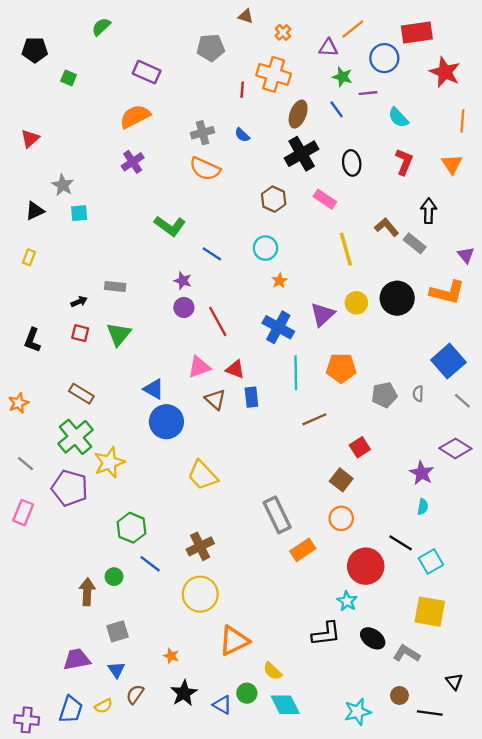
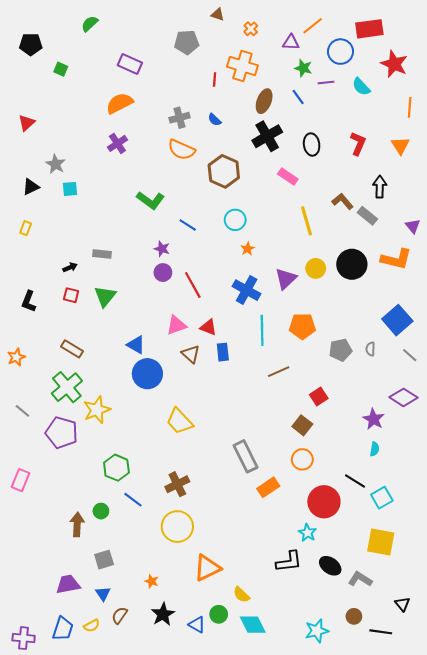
cyan semicircle: (398, 118) -> (361, 87), moved
brown hexagon: (274, 199) -> (224, 171), moved, size x1.4
pink rectangle: (23, 513) -> (20, 480), moved

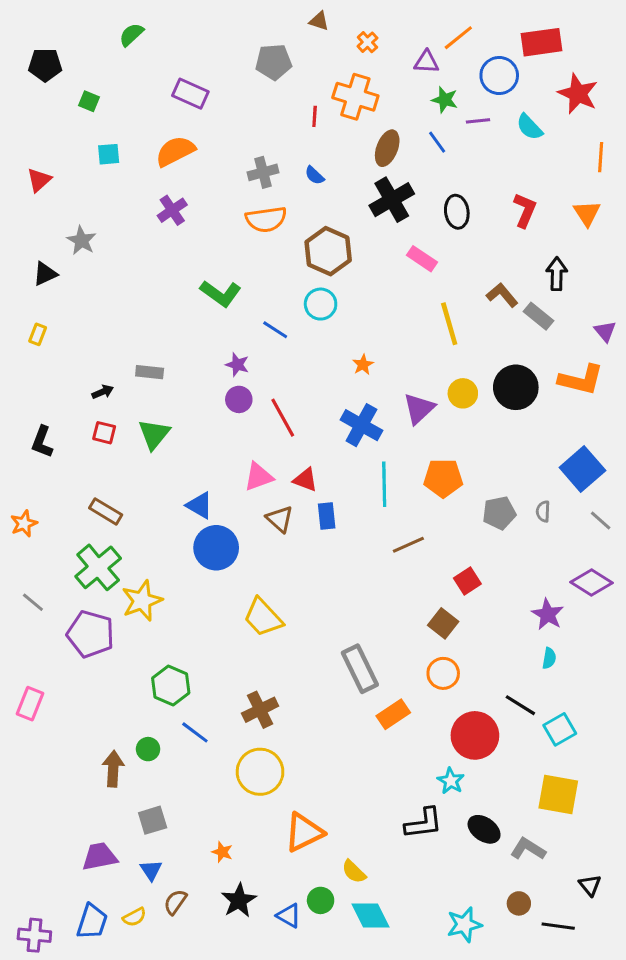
orange semicircle: (181, 150) -> (266, 219), turned -32
cyan square: (70, 189) -> (109, 154), moved
cyan circle: (235, 220) -> (321, 304), moved

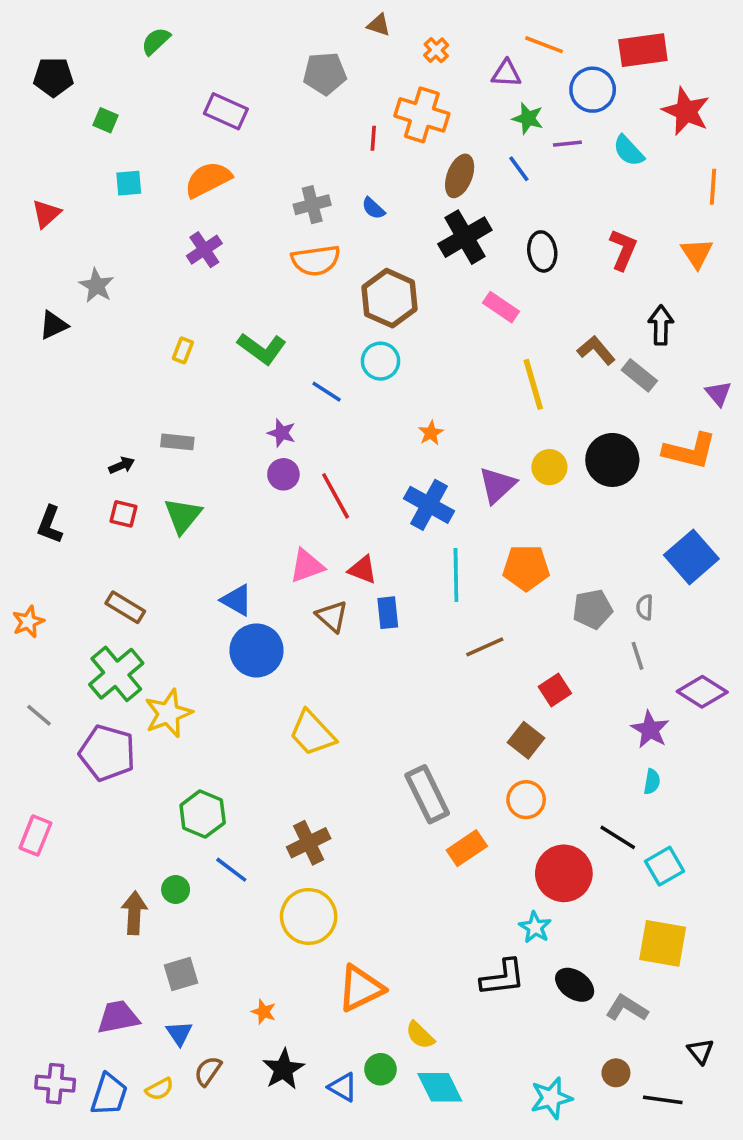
orange line: (458, 38) -> (544, 45), turned 60
yellow rectangle: (38, 334) -> (183, 350), moved
gray line: (601, 521) -> (638, 656), moved, turned 30
purple cross: (34, 935) -> (55, 1084), moved

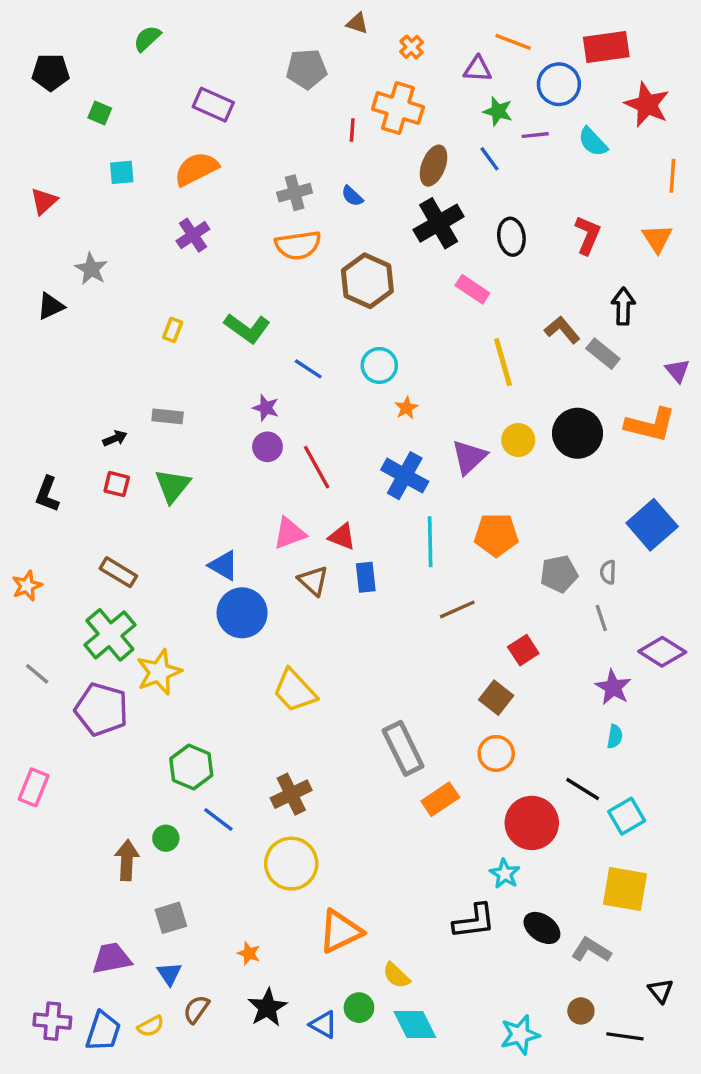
cyan circle: (380, 361) -> (379, 365), moved

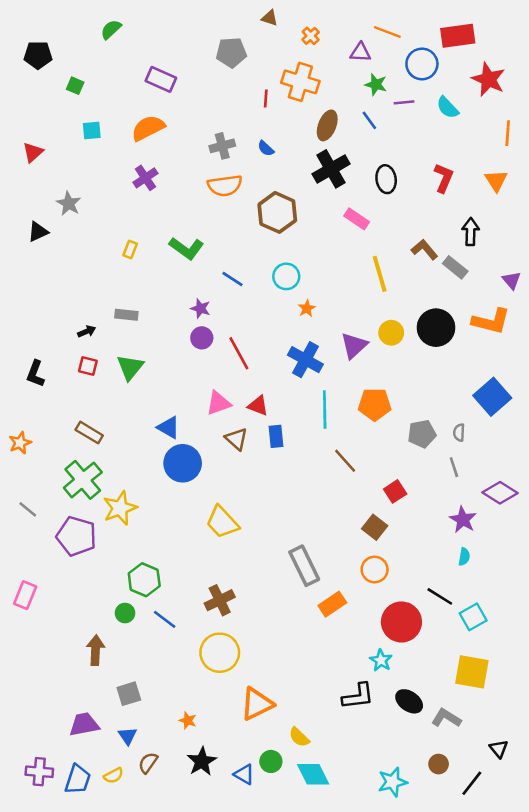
brown line: (457, 609) -> (345, 461), turned 72
green circle: (166, 838) -> (125, 613), moved
black line: (625, 1036) -> (472, 783), turned -60

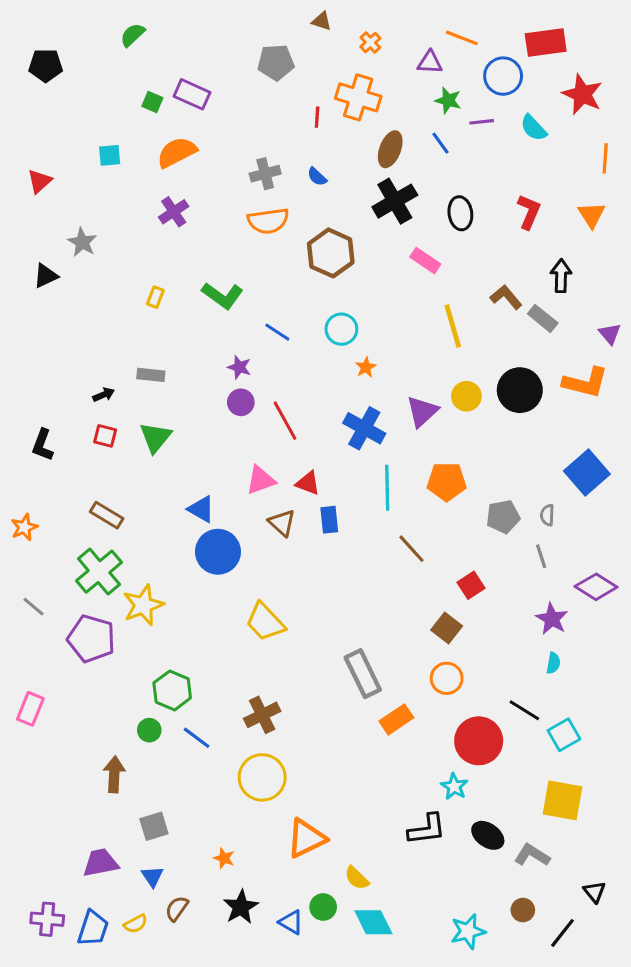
green square: (75, 86) -> (152, 102), moved

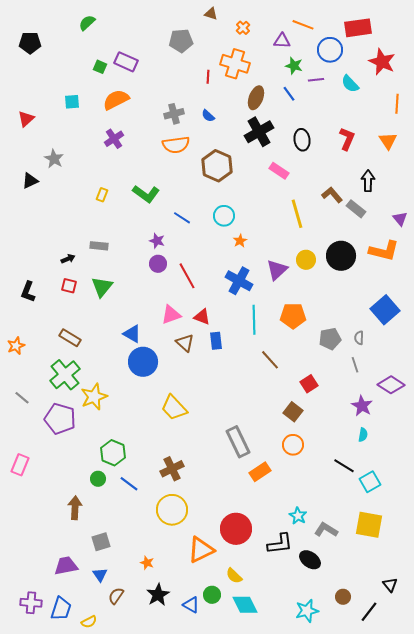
red circle: (479, 741) -> (236, 529), moved
black ellipse: (488, 835) -> (310, 560), moved
gray L-shape: (532, 855) -> (326, 530), moved
yellow semicircle: (136, 924) -> (89, 622), moved

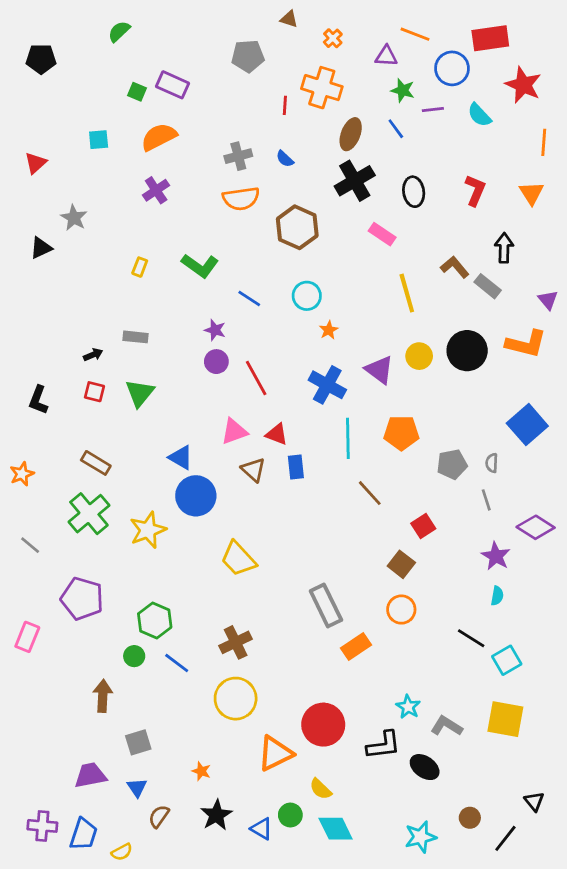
purple triangle: (277, 270) -> (379, 370), turned -40
yellow star: (94, 397) -> (148, 530), moved
purple pentagon: (60, 419) -> (82, 599), moved

